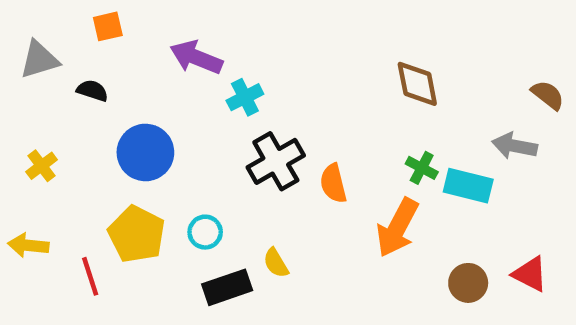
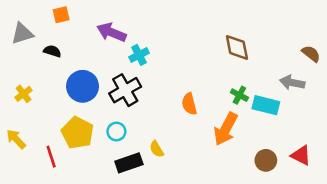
black cross: (276, 161) -> (125, 90), moved
yellow arrow: (28, 245) -> (16, 139), turned 40

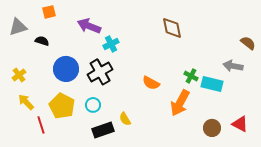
brown diamond: (237, 47) -> (172, 28), moved
orange semicircle: (189, 104) -> (151, 83), turned -48
yellow arrow: (16, 139) -> (26, 102), moved

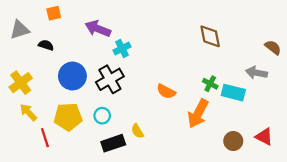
brown diamond: (172, 28) -> (210, 36), moved
yellow cross: (19, 75) -> (21, 83), size x1.5
yellow pentagon: (62, 106) -> (68, 117), turned -30

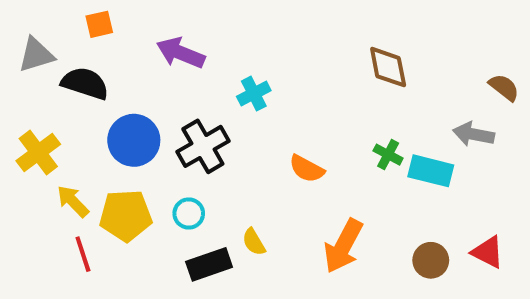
black semicircle: (46, 45) -> (85, 83), size x1.6
cyan cross: (122, 48) -> (254, 94), moved
yellow arrow: (28, 112) -> (73, 201), moved
orange arrow: (198, 113) -> (343, 246), moved

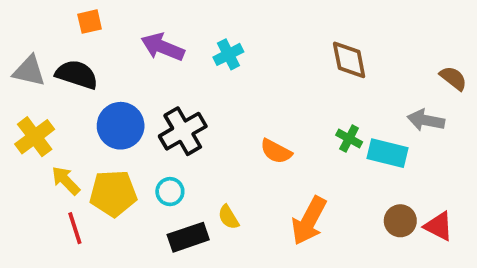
gray triangle: (36, 55) -> (29, 71), moved, turned 30
cyan cross: (254, 94) -> (228, 54), moved
brown circle: (431, 260) -> (400, 221), moved

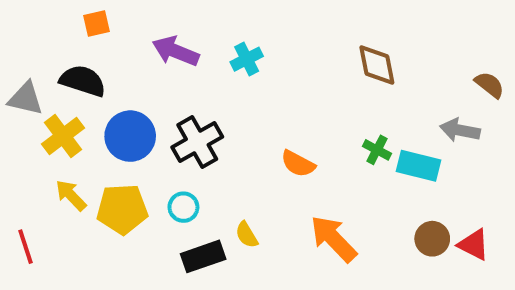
gray triangle: (29, 71) -> (26, 99), moved
yellow cross: (35, 137) -> (63, 136), moved
orange arrow: (309, 221) -> (334, 239), turned 108
red line: (75, 228) -> (26, 247), moved

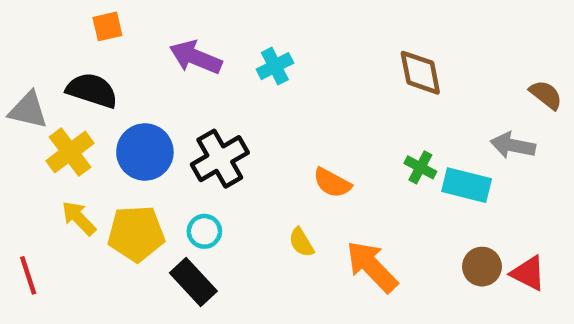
yellow semicircle: (247, 235) -> (301, 242), moved
black rectangle: (203, 256) -> (193, 282), moved, turned 66

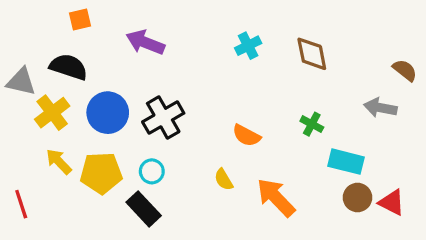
cyan cross: (275, 66) -> (248, 46), moved
cyan rectangle: (467, 185) -> (346, 162), moved

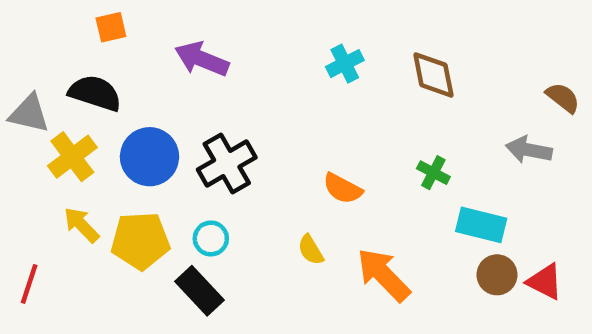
red line: (21, 204) -> (29, 284), turned 36

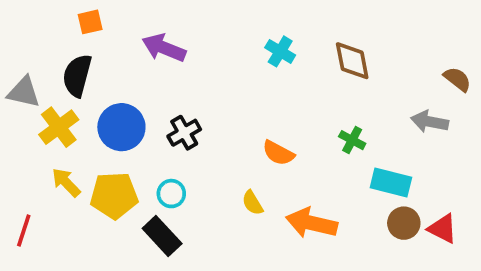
cyan cross: (345, 64) -> (280, 51), turned -32
black semicircle: (95, 93) -> (77, 75), turned -93
black cross: (227, 164) -> (184, 133), size x0.7
orange arrow: (383, 275) -> (312, 223), turned -33

